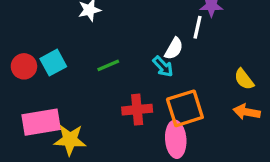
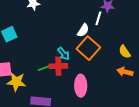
green line: (108, 65) -> (44, 68), moved
cyan arrow: (163, 67) -> (64, 54), moved
orange square: (185, 108) -> (88, 48), moved, turned -35

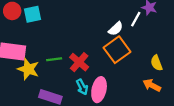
cyan arrow: (64, 54) -> (82, 87), moved
red cross: (58, 66) -> (79, 62), turned 30
green line: (44, 68) -> (54, 59), moved

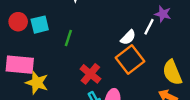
green line: (54, 59) -> (68, 38), moved, turned -63
yellow semicircle: (156, 63) -> (172, 72), size x1.5

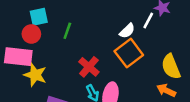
red circle: (18, 22) -> (31, 34), moved

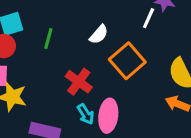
white semicircle: (127, 31) -> (99, 34), moved

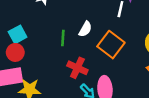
green line: (48, 39) -> (63, 38), moved

